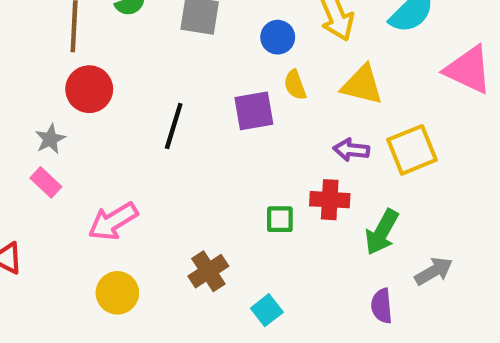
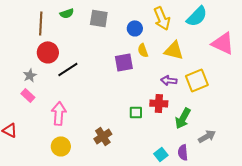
black line: (174, 126) -> (68, 69), moved, turned 40
pink arrow: (113, 221) -> (59, 113), turned 125
cyan square: (267, 310) -> (161, 154), moved

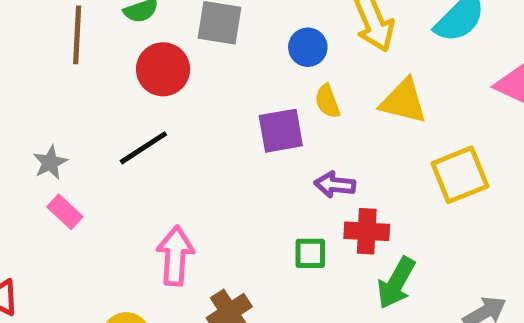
red circle: (48, 52) -> (163, 69), moved
purple arrow: (169, 80) -> (335, 185), moved
pink rectangle: (28, 95) -> (65, 212), moved
pink arrow: (59, 113) -> (175, 256), moved
green arrow: (183, 118) -> (396, 283), moved

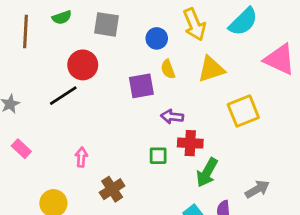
red circle: (163, 69) -> (83, 65), moved
yellow triangle: (404, 101) -> (211, 69), turned -32
pink rectangle: (65, 212) -> (21, 149), moved
pink arrow: (175, 256) -> (81, 157), size x0.6

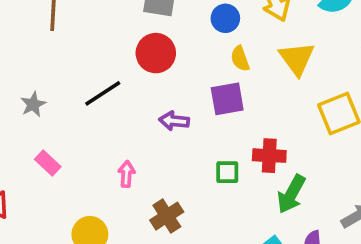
red circle: (83, 65) -> (156, 53), moved
yellow triangle: (211, 69) -> (297, 59), turned -48
purple square: (141, 86) -> (227, 99), moved
purple arrow: (172, 117) -> (174, 121), moved

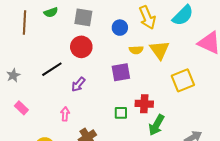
yellow semicircle: (240, 59) -> (136, 50), moved, turned -72
purple arrow: (174, 121) -> (78, 84), moved, turned -56

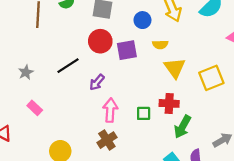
yellow triangle: (159, 50) -> (175, 68), moved
purple square: (121, 72) -> (127, 50), moved
pink arrow: (65, 114) -> (110, 110), moved, size x1.5

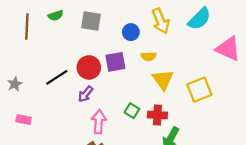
red circle: (100, 41) -> (89, 67), moved
pink rectangle: (35, 108) -> (24, 119), turned -32
green square: (144, 113) -> (132, 111), moved, turned 32

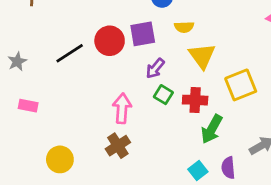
yellow square: (199, 90) -> (241, 85), moved
purple arrow: (85, 94) -> (155, 68), moved

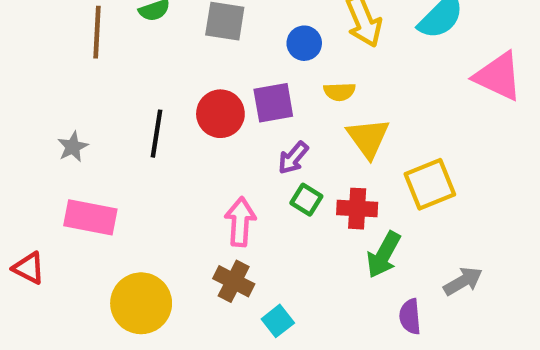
black line: (70, 53) -> (157, 134), turned -48
pink rectangle: (28, 106) -> (90, 217), size x1.6
brown cross: (118, 146) -> (234, 281), turned -30
yellow circle: (60, 159) -> (141, 303), size x1.4
cyan square: (198, 170) -> (278, 321), moved

